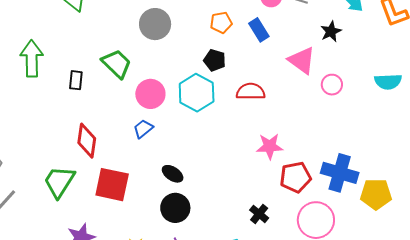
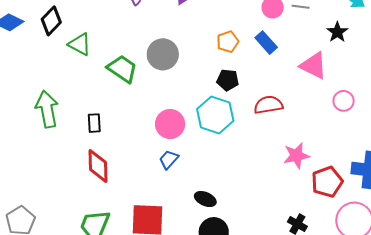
green trapezoid: (117, 64) -> (122, 69), moved
pink circle: (332, 85) -> (344, 101), moved
red diamond: (87, 141) -> (98, 166), moved

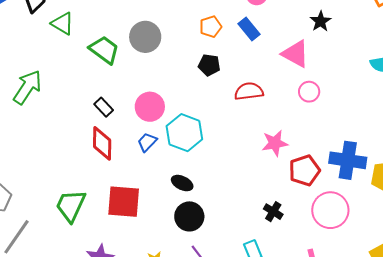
pink circle: (344, 101) -> (309, 92), moved
green arrow: (47, 109) -> (27, 87), turned 42
cyan hexagon: (215, 115) -> (184, 133), moved
black rectangle: (94, 123) -> (104, 107), moved, turned -42
red diamond: (98, 166) -> (102, 143), moved

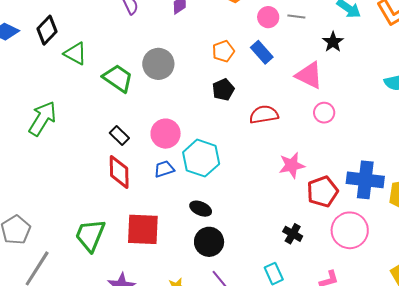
black pentagon: (209, 65) -> (223, 90), turned -30
blue trapezoid: (147, 142) -> (164, 169), turned 30

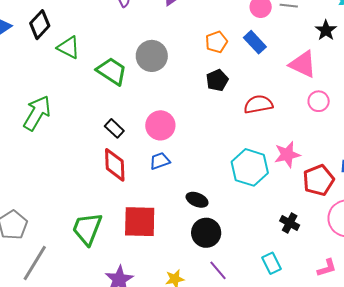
cyan hexagon: (201, 158) -> (250, 167), moved

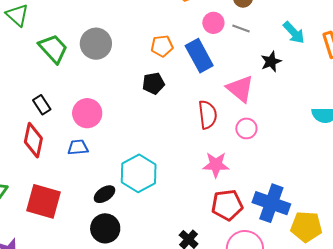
blue rectangle: (255, 42) -> (199, 56), size x1.4
red semicircle: (258, 104) -> (208, 115), moved, turned 80
pink star: (287, 155) -> (216, 165), moved
cyan hexagon: (250, 167) -> (139, 173), moved
black ellipse: (197, 200) -> (105, 194), turned -70

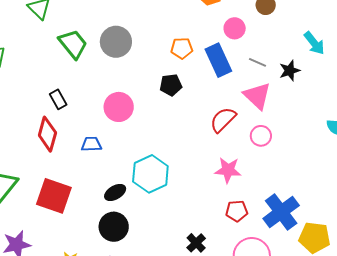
gray line: (241, 28) -> (257, 62), moved
pink circle: (87, 113) -> (119, 107), moved
red semicircle: (208, 115) -> (223, 120), turned -132
blue cross: (271, 203) -> (281, 212), turned 30
red pentagon: (227, 205) -> (237, 211), size x0.7

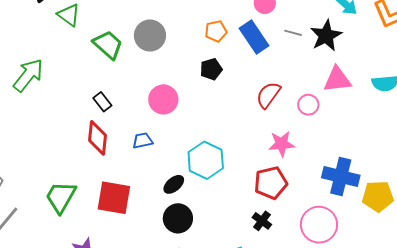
black star: (290, 71) -> (326, 36), size x1.5
pink triangle: (257, 96) -> (337, 80), moved, turned -40
red pentagon: (237, 211) -> (271, 183), moved, size x1.5
blue cross: (281, 212) -> (341, 177), turned -30

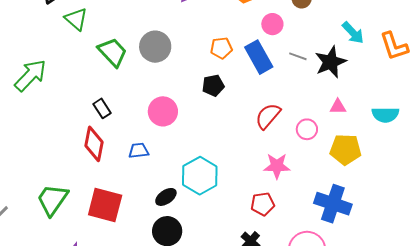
pink triangle: (337, 80) -> (338, 107), size x0.6
red pentagon: (271, 183) -> (263, 204), size x0.7
yellow pentagon: (378, 196) -> (345, 150), moved

